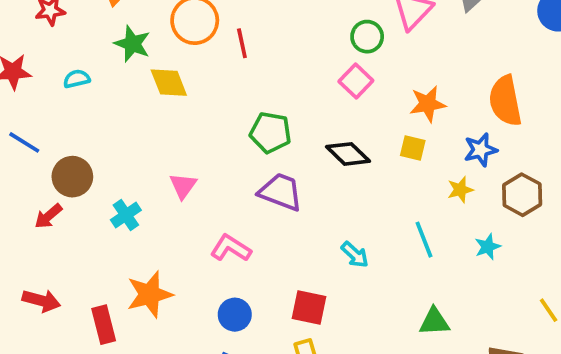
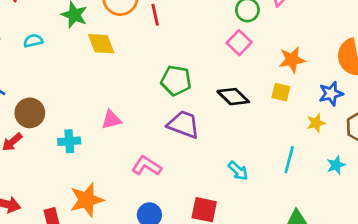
pink triangle: (183, 186) -> (111, 120), turned 40
cyan cross: (126, 215) -> (69, 141), turned 30
cyan line: (424, 240) -> (289, 160), turned 36

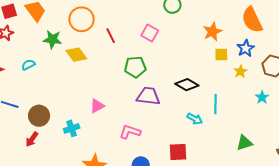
red line: (155, 15) -> (111, 36), moved
pink square: (239, 43) -> (150, 33), moved
yellow square: (281, 92) -> (221, 54), moved
black diamond: (233, 97) -> (187, 85), moved
cyan line: (289, 160) -> (216, 104), moved

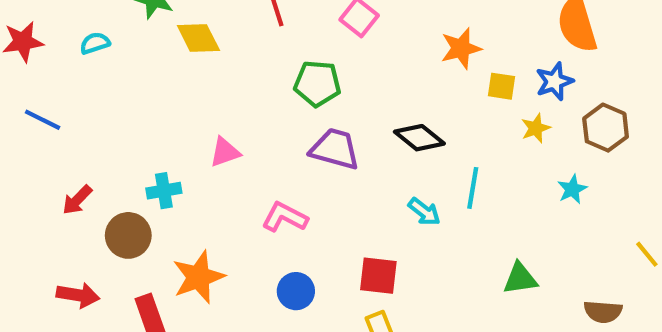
orange star: (212, 32) -> (461, 48), moved
brown circle: (39, 116) -> (128, 235), moved

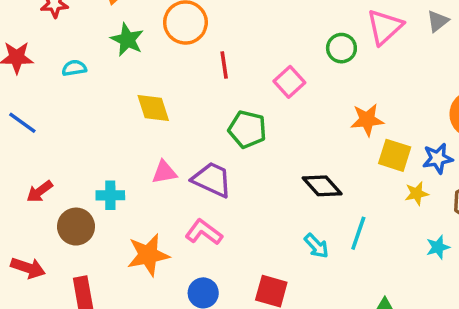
yellow diamond: (198, 38) -> (153, 108), moved
yellow square: (502, 86) -> (395, 155), size x1.4
purple trapezoid: (335, 149) -> (212, 180), moved
orange star: (198, 277) -> (148, 255), moved

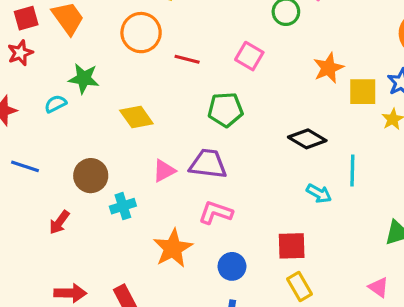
green star: (127, 40) -> (84, 78), moved
red line: (224, 65) -> (187, 59), turned -50
brown circle: (76, 227) -> (91, 176), moved

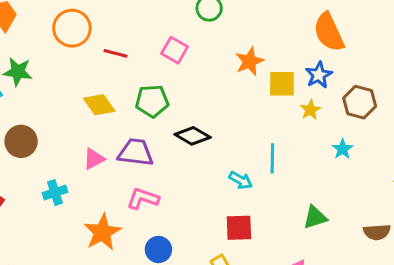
yellow diamond: (136, 117) -> (99, 105), moved
black diamond: (307, 139) -> (193, 136), moved
brown circle: (91, 176) -> (21, 141), moved
red square: (292, 246) -> (239, 228), moved

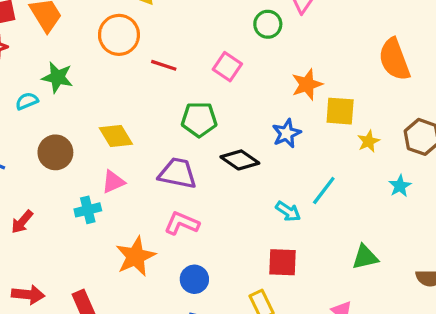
blue star: (319, 75) -> (287, 133), moved
yellow diamond: (99, 105) -> (116, 136), moved
cyan line: (272, 158) -> (324, 191), turned 32
pink triangle: (94, 159) -> (113, 182), moved

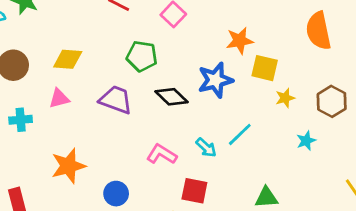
blue star: (287, 133) -> (215, 80), size x1.4
yellow diamond: (116, 136) -> (68, 59), turned -64
cyan cross: (88, 210) -> (21, 120), moved
pink L-shape: (182, 223) -> (162, 154), moved

